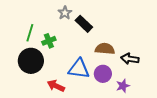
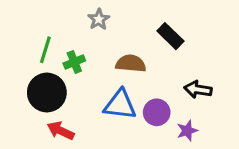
black rectangle: (84, 24) -> (170, 36), moved
brown semicircle: (105, 49) -> (131, 64), moved
red arrow: (56, 86) -> (61, 131), moved

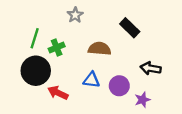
blue triangle: (120, 105) -> (91, 80), size x0.7
red arrow: (61, 131) -> (58, 93), moved

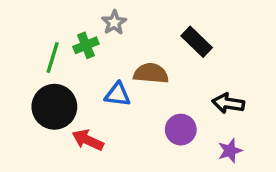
green cross: (57, 47) -> (86, 45), moved
blue triangle: (91, 80) -> (118, 94), moved
purple star: (142, 100) -> (230, 151), moved

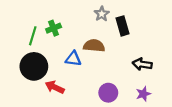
gray star: (114, 22) -> (102, 14), moved
black rectangle: (197, 42) -> (123, 26), turned 30
purple circle: (181, 130) -> (108, 93), moved

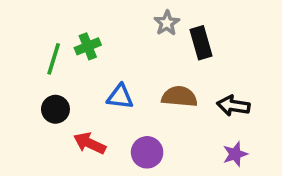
brown semicircle: (94, 46) -> (179, 97), moved
black circle: (34, 66) -> (55, 109), size x0.6
purple circle: (108, 93) -> (147, 152), moved

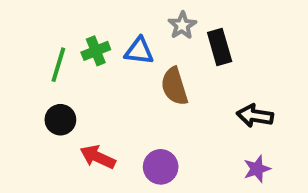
blue triangle: (120, 97) -> (139, 51), moved
brown semicircle: (179, 97) -> (174, 86), moved, turned -112

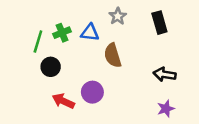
black rectangle: (220, 47) -> (159, 23), moved
black circle: (60, 120) -> (51, 67), moved
purple circle: (161, 167) -> (92, 92), moved

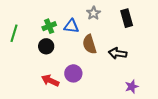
green line: (38, 42) -> (14, 33), moved
black circle: (51, 67) -> (46, 46), moved
black arrow: (165, 74) -> (118, 53), moved

